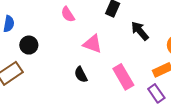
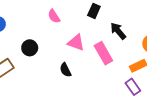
black circle: (29, 45) -> (30, 48), moved
pink rectangle: (123, 77) -> (103, 53), moved

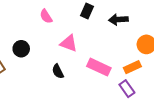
black arrow: (118, 31) -> (118, 20), moved, turned -54
pink rectangle: (103, 53) -> (99, 67), moved, turned -35

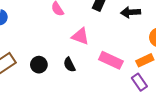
black circle: (21, 49) -> (39, 65), moved

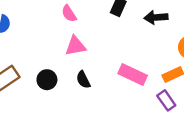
pink triangle: (80, 36) -> (75, 46), moved, turned -30

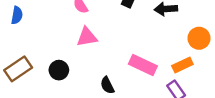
black semicircle: (83, 80) -> (107, 85), moved

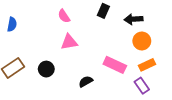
orange circle: (199, 38) -> (142, 41), moved
black semicircle: (107, 85) -> (86, 81), turned 88

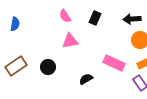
black rectangle: (103, 11) -> (95, 18), moved

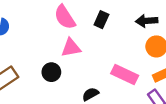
pink semicircle: (65, 16) -> (65, 17), size x1.5
black circle: (48, 67) -> (51, 72), moved

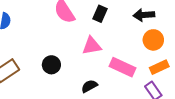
pink triangle: (71, 48) -> (92, 46), moved

